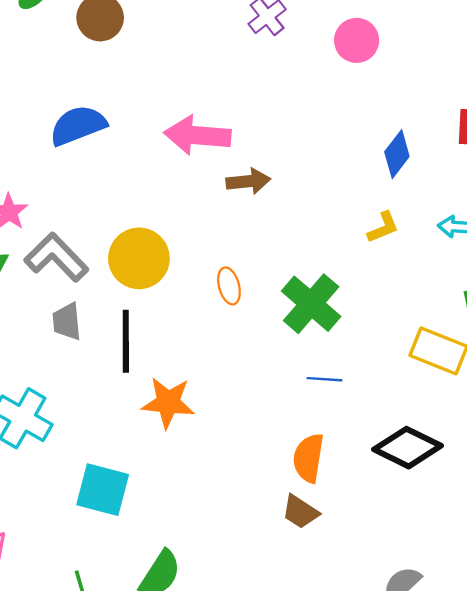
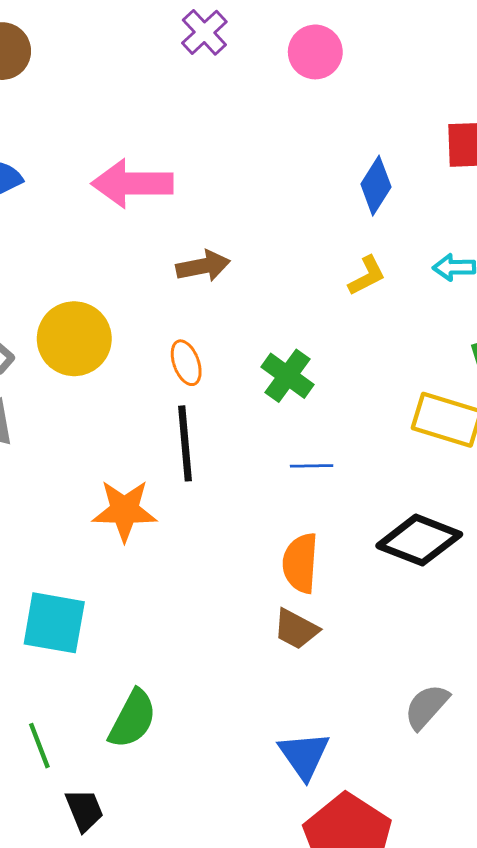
brown arrow: (248, 181) -> (203, 266), moved
green cross: (311, 304) -> (288, 376), size x0.7
black line: (126, 341) -> (185, 443), moved

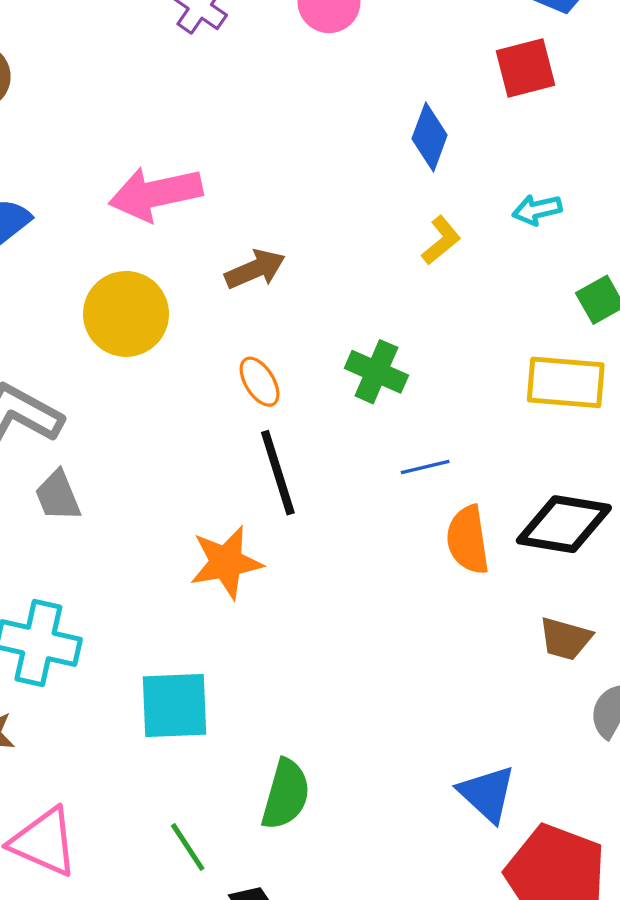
yellow circle: (74, 339) -> (126, 314), moved
orange semicircle: (300, 563) -> (468, 540), moved
brown trapezoid: (296, 629) -> (565, 639), moved

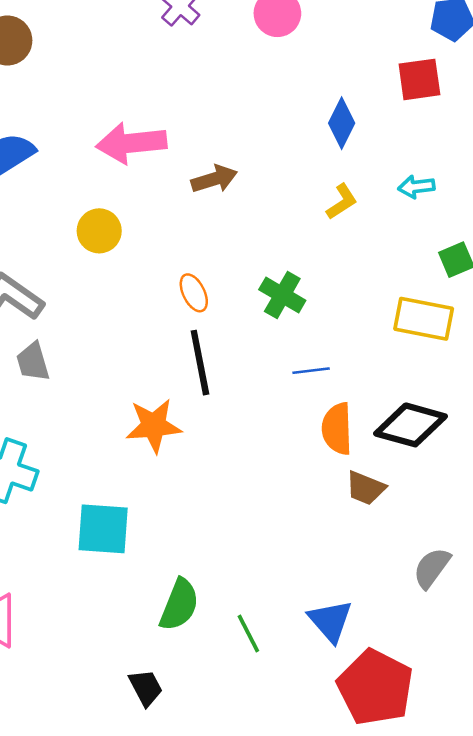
brown arrow: (255, 269) -> (214, 179), moved
yellow circle: (126, 314) -> (99, 231), size x0.7
brown trapezoid: (565, 639) -> (365, 488), moved
green line: (188, 847) -> (248, 633), moved

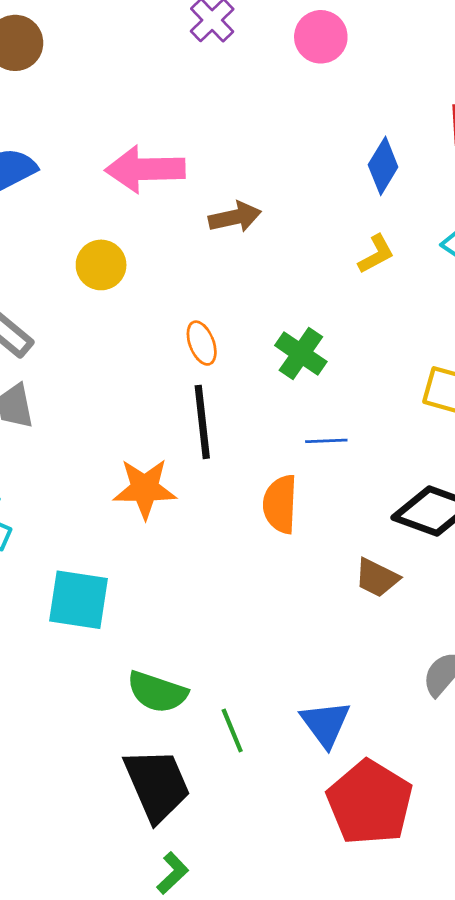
orange semicircle: (337, 429) -> (280, 504), moved
green semicircle: (179, 605) -> (157, 692), turned 82
black trapezoid: (146, 688) -> (157, 785), moved, size x1.8

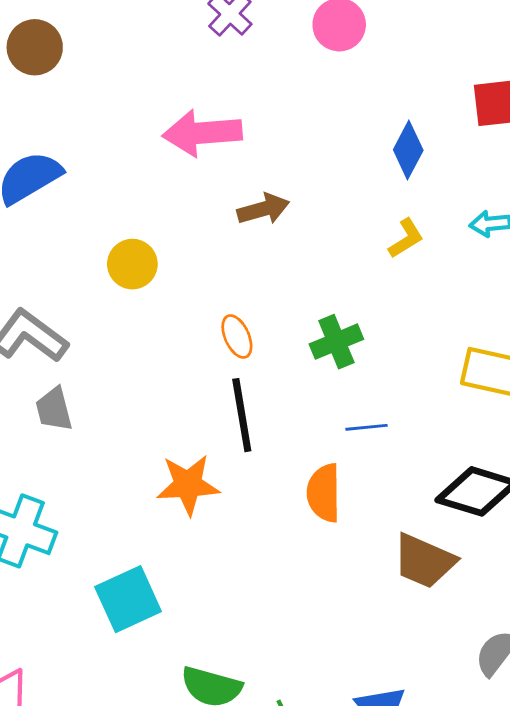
pink arrow: (145, 169) -> (202, 133), moved
green cross: (301, 354) -> (336, 342), turned 36
brown trapezoid: (377, 578) -> (424, 561), size x1.4
cyan square: (79, 600) -> (128, 599), turned -30

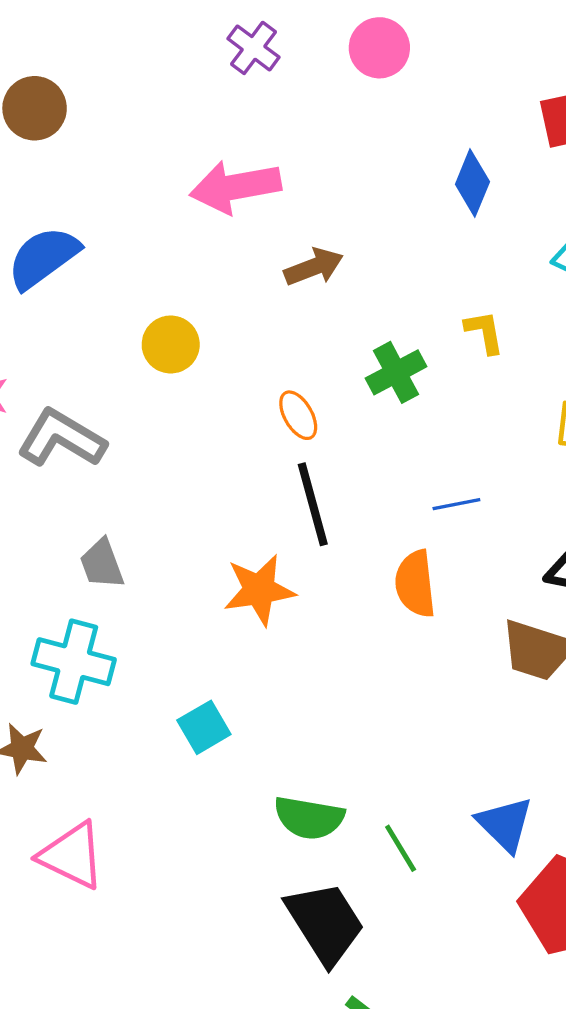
yellow L-shape: (406, 238) -> (484, 332), moved, turned -63
green cross: (336, 342) -> (396, 372), moved
gray trapezoid: (54, 409) -> (102, 564), moved
cyan square: (128, 599) -> (204, 727), size x0.7

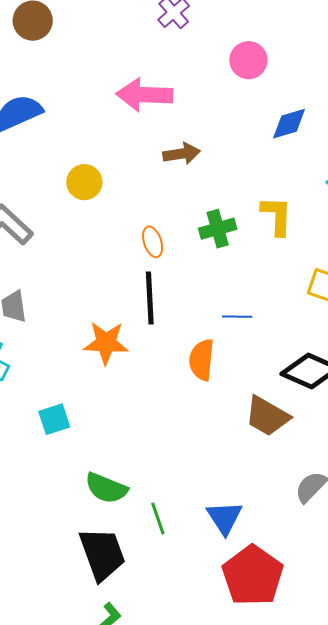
pink circle: (379, 48) -> (248, 60), moved
blue diamond: (472, 183) -> (289, 124), turned 39
yellow L-shape: (484, 332) -> (277, 216), size x1.4

